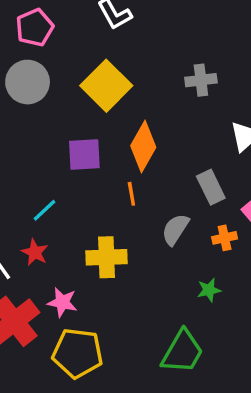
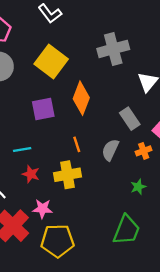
gray cross: (201, 80) -> (113, 49), size x1.5
orange line: (131, 194) -> (77, 144), moved
cyan line: (45, 210) -> (22, 150), turned 42
red star: (35, 252) -> (31, 174), moved

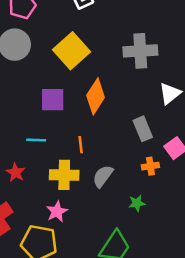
cyan line: (22, 150) -> (36, 140), moved
gray semicircle: (110, 150) -> (103, 176), moved
red star: (31, 174) -> (16, 172), moved
pink star: (42, 209) -> (57, 212), moved, turned 30

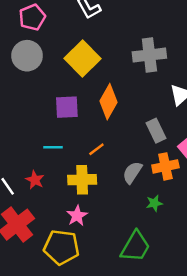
orange line: (81, 145) -> (96, 149), turned 63
orange cross: (150, 166) -> (165, 166), size x1.5
gray semicircle: (103, 176) -> (132, 172), moved

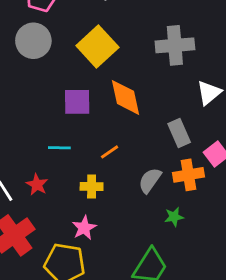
orange diamond: (108, 102) -> (125, 97), turned -44
yellow cross: (82, 180) -> (92, 186), size x0.7

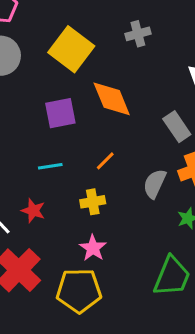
gray cross: (175, 45) -> (138, 34), moved, size x0.6

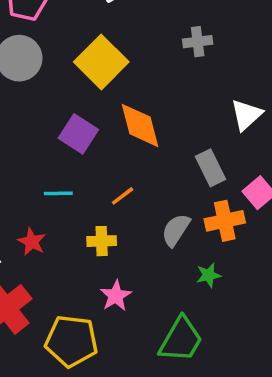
gray cross: (138, 34) -> (198, 42), moved
purple square: (60, 113) -> (78, 134), turned 36
pink star: (93, 248) -> (116, 296), moved

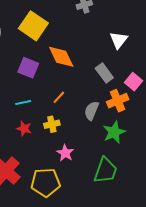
red star: (32, 242) -> (24, 129), moved
green star: (209, 275) -> (114, 132), size x1.6

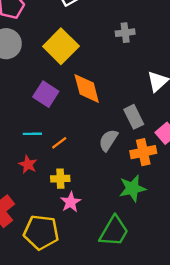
orange line: (59, 97) -> (59, 143), moved
gray semicircle: (92, 111) -> (108, 140), moved
yellow cross: (52, 124) -> (60, 179), moved

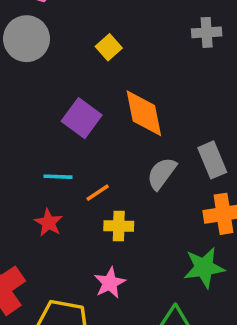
yellow square: (61, 46) -> (109, 47), size x0.5
gray semicircle: (108, 140) -> (162, 173), moved
yellow cross: (60, 179) -> (119, 226), moved

